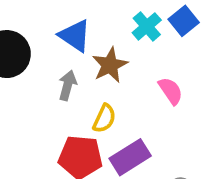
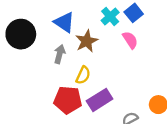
pink semicircle: (171, 91) -> (130, 40), moved

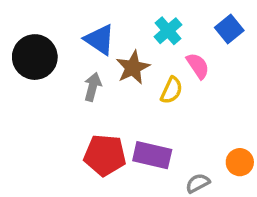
blue square: (134, 13) -> (229, 29), moved
yellow semicircle: (83, 75) -> (171, 90), moved
purple rectangle: (100, 100) -> (152, 155), turned 45

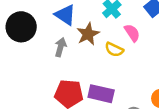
yellow semicircle: (171, 90) -> (114, 50), turned 90

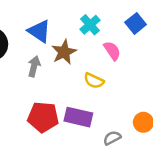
yellow semicircle: (114, 50) -> (94, 81), moved

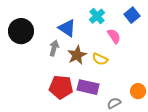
blue triangle: (39, 31) -> (67, 28), moved
brown star: (64, 52) -> (77, 55), moved

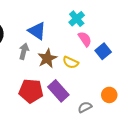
blue square: (132, 15) -> (103, 51), moved
cyan cross: (97, 16) -> (77, 19), moved
purple rectangle: (88, 87) -> (58, 91), turned 35

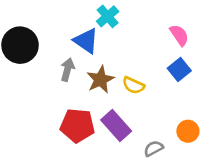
cyan cross: (77, 19) -> (108, 16), moved
pink semicircle: (85, 39) -> (179, 35), moved

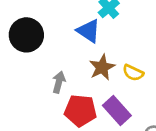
gray arrow: (67, 70) -> (59, 82), moved

